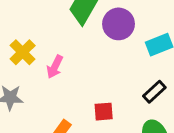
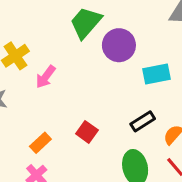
red square: (104, 112) -> (87, 132), turned 30

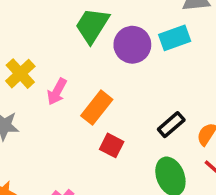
cyan rectangle: (156, 74) -> (175, 38), moved
orange rectangle: (40, 143) -> (97, 108), moved, size x1.4

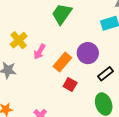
purple circle: (132, 45) -> (88, 53), moved

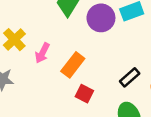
purple circle: (88, 53) -> (101, 18), moved

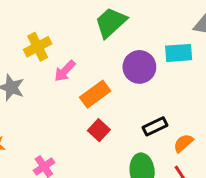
purple circle: (101, 18) -> (139, 67), moved

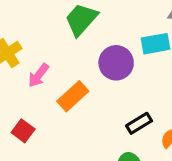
red square: (99, 130) -> (23, 131), moved

